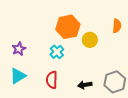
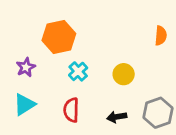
orange hexagon: (68, 27) -> (59, 37), moved
yellow circle: (90, 40) -> (124, 74), moved

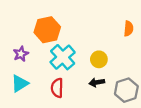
cyan cross: (78, 71) -> (63, 57), size x1.6
black arrow: (117, 117) -> (97, 82), moved

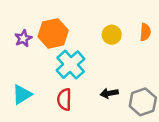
purple star: (21, 54) -> (23, 38), moved
yellow circle: (99, 59) -> (112, 35), moved

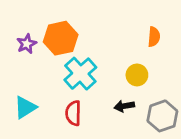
orange semicircle: (145, 32) -> (154, 37), moved
yellow circle: (112, 35) -> (137, 75), moved

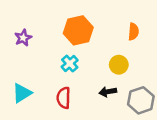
orange hexagon: (61, 38) -> (78, 30), moved
cyan cross: (80, 74) -> (70, 64), size x0.6

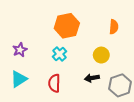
purple star: (23, 38) -> (20, 50), moved

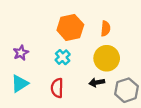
orange semicircle: (114, 27) -> (106, 29), moved
yellow circle: (101, 55) -> (107, 58), size x1.5

